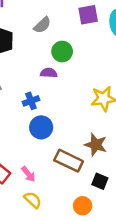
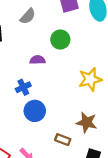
green circle: (62, 52) -> (60, 40), moved
brown rectangle: (69, 161) -> (63, 140), size x0.6

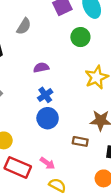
green circle: (60, 40) -> (80, 37), moved
blue cross: (23, 87) -> (45, 95), moved

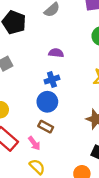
brown rectangle: (80, 141) -> (46, 127), moved

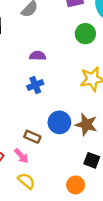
blue circle: (47, 102) -> (59, 122), moved

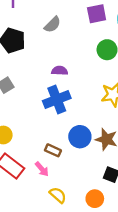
blue cross: (35, 85) -> (57, 100), size x1.6
yellow semicircle: (26, 181) -> (58, 195), moved

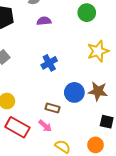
purple semicircle: (60, 71) -> (44, 21), moved
blue cross: (57, 100) -> (49, 63), size x0.7

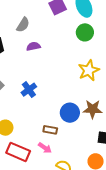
green circle: (87, 13) -> (85, 32), moved
blue cross: (49, 63) -> (29, 90), moved

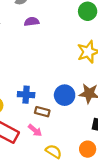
blue cross: (29, 90) -> (26, 95), moved, turned 35

